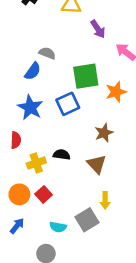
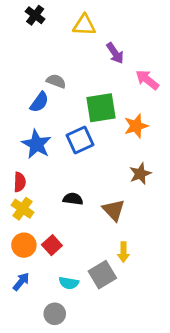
brown star: (104, 133) -> (140, 174), moved
yellow cross: (36, 163) -> (23, 209), moved, turned -36

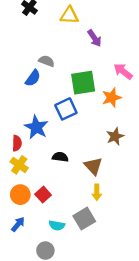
pink arrow: (147, 80) -> (123, 71), moved
blue star: (37, 144) -> (36, 127), moved
yellow arrow: (123, 252) -> (97, 192), moved

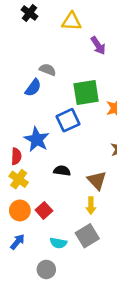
yellow arrow: (97, 192) -> (91, 206), moved

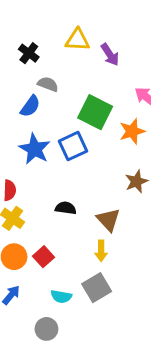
black cross: (29, 13) -> (29, 53), moved
yellow triangle: (72, 21) -> (77, 40), moved
green square: (86, 92) -> (95, 112), turned 36
blue star: (37, 139) -> (35, 149), moved

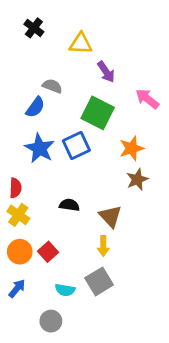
black cross: (29, 53) -> (34, 28), moved
purple arrow: (110, 55) -> (106, 72), moved
orange star: (132, 131) -> (132, 148), moved

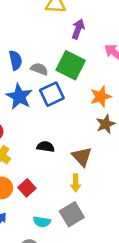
purple arrow: (106, 72) -> (78, 29), turned -126
gray semicircle: (52, 86) -> (39, 69), moved
blue semicircle: (35, 107) -> (16, 60), turned -48

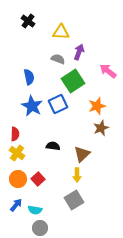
green square: (71, 65) -> (73, 81), turned 30
gray semicircle: (39, 69) -> (58, 59), moved
brown triangle: (82, 157) -> (82, 154), turned 30
cyan semicircle: (42, 222) -> (35, 210), moved

